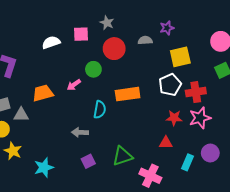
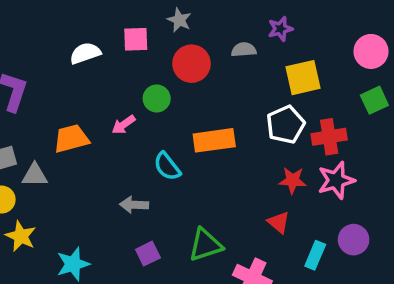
cyan semicircle: (100, 110) -> (167, 166), turned 132
red triangle: (166, 143) -> (279, 222), turned 40

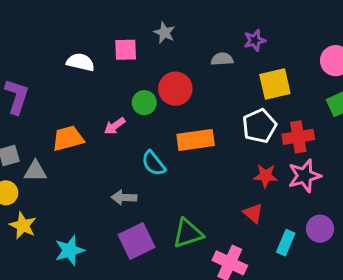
white semicircle: (85, 53) -> (80, 62), turned 32
red circle: (191, 64) -> (175, 89), moved
purple square: (148, 254) -> (136, 241), size x1.6

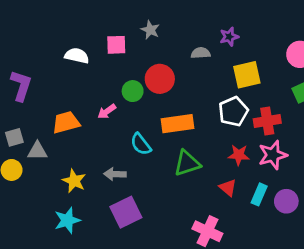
yellow star: (23, 226) -> (74, 181), moved
green triangle: (188, 233) -> (187, 163), moved
cyan rectangle: (286, 243) -> (259, 194), moved

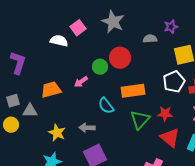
gray star: (150, 30) -> (113, 22), size x1.6
pink square: (116, 45) -> (78, 28), moved, turned -35
red star: (239, 155) -> (165, 114), moved
green triangle: (187, 163) -> (140, 120), turned -30
red triangle: (228, 188) -> (170, 138), size x1.5

